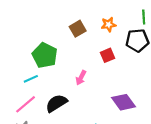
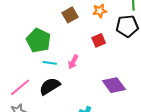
cyan line: (31, 79) -> (50, 63), moved, turned 32

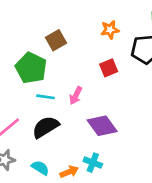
brown square: (70, 15) -> (56, 40), moved
purple diamond: (114, 85) -> (102, 126), moved

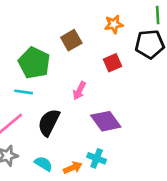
brown square: (56, 40) -> (71, 40), moved
cyan line: (46, 97) -> (24, 92), moved
black semicircle: (46, 127) -> (49, 123), turned -32

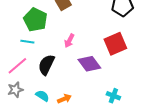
red square: (112, 63) -> (115, 44), moved, size x1.6
cyan cross: (97, 158) -> (113, 96), moved

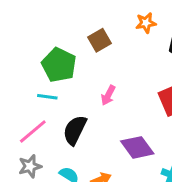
purple diamond: (89, 64) -> (137, 147), moved

